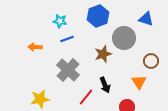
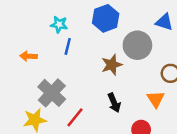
blue line: (67, 39) -> (68, 46), turned -56
gray cross: (68, 70) -> (52, 93), moved
red line: (86, 97) -> (75, 117), moved

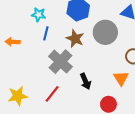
brown star: (112, 65) -> (75, 39), moved, turned -30
gray cross: (52, 93) -> (60, 62), moved

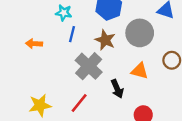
orange triangle: (121, 78) -> (140, 71), moved, turned -42

